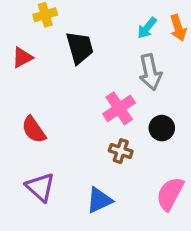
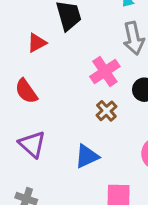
red triangle: (22, 57) -> (37, 43), moved
brown cross: (121, 151) -> (106, 111), turned 30

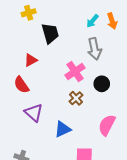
red triangle: (37, 43) -> (31, 60), moved
purple triangle: (32, 144) -> (34, 113), moved

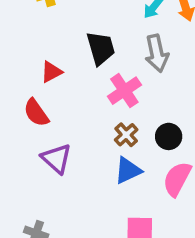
black trapezoid: (50, 33) -> (101, 48), moved
black circle: (102, 84) -> (169, 136), moved
blue triangle: (63, 129) -> (128, 170), moved

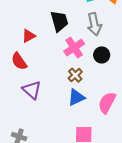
black circle: (169, 136) -> (102, 55), moved

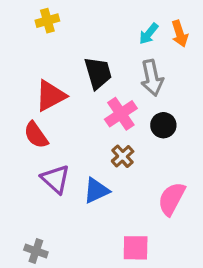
red triangle: (29, 36) -> (51, 96), size x1.5
blue triangle: (76, 97) -> (96, 191), moved

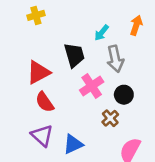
cyan arrow: (149, 34) -> (102, 33), moved
orange arrow: (180, 34) -> (136, 25), turned -144
red semicircle: (36, 135) -> (45, 102), moved
brown cross: (123, 156) -> (110, 118), moved

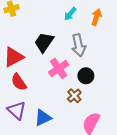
cyan arrow: (102, 33) -> (70, 14), moved
black trapezoid: (74, 55) -> (44, 42), turned -130

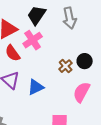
pink cross: (59, 68) -> (33, 40), moved
black circle: (86, 76) -> (85, 61), moved

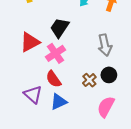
gray arrow: (70, 18) -> (105, 45), moved
red semicircle: (13, 53) -> (53, 79), moved

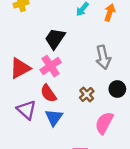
red triangle: (30, 42) -> (20, 68), moved
black circle: (109, 75) -> (117, 89), moved
blue triangle: (59, 102) -> (54, 117), turned -30

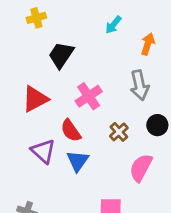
orange arrow: (110, 12) -> (148, 44), moved
black trapezoid: (55, 39) -> (61, 55), moved
pink cross: (51, 66) -> (89, 96), moved

